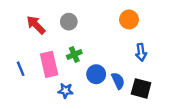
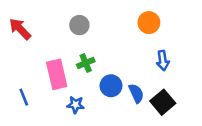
red arrow: (36, 25) -> (20, 29), moved
blue line: (21, 69) -> (24, 97), moved
black square: (141, 88) -> (163, 102), turned 35

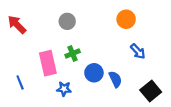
blue arrow: (163, 60) -> (138, 51), turned -35
black square: (163, 102) -> (151, 91), moved

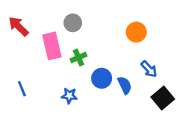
orange circle: (126, 19) -> (136, 32), moved
blue arrow: (138, 51) -> (149, 69), moved
pink rectangle: (48, 63) -> (52, 46), moved

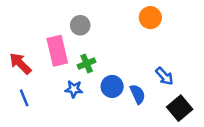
red arrow: (18, 26) -> (20, 64), moved
orange circle: (136, 32) -> (150, 18), moved
blue star: (69, 96) -> (74, 89), moved

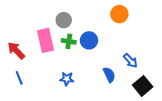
green cross: (87, 64) -> (69, 41), moved, turned 32
blue circle: (112, 86) -> (89, 40), moved
blue star: (74, 89) -> (67, 79), moved

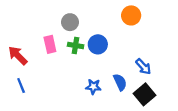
pink rectangle: (45, 40) -> (50, 44), size x0.7
blue star: (67, 79) -> (93, 87), moved
black square: (143, 86) -> (144, 94), moved

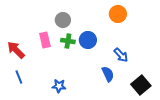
blue arrow: (143, 67) -> (121, 55), moved
blue star: (93, 87) -> (59, 86), moved
black square: (144, 94) -> (141, 85), moved

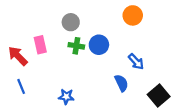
pink rectangle: (45, 40) -> (40, 45), moved

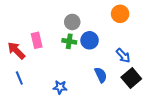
gray circle: (71, 22) -> (72, 22), moved
blue semicircle: (121, 83) -> (101, 75), moved
black square: (159, 95) -> (131, 78), moved

